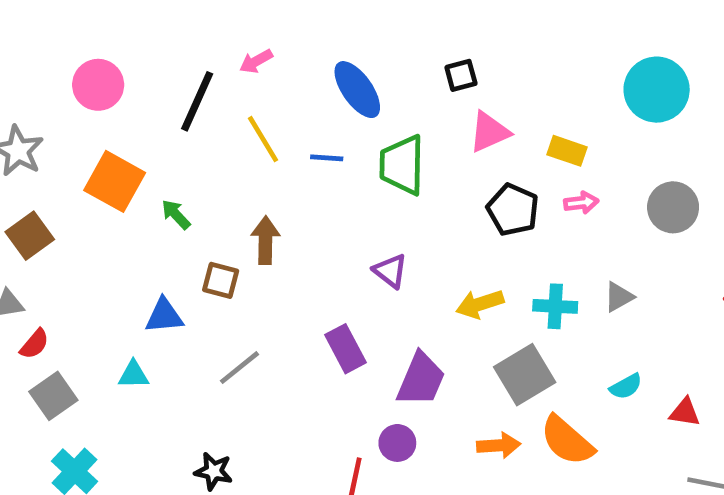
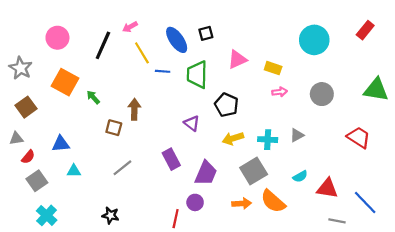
black square: (461, 75) -> (206, 33), moved
yellow line: (263, 139) -> (142, 53), moved
black pentagon: (513, 210) -> (226, 105), moved
blue triangle: (164, 316) -> (61, 144), moved
red triangle: (685, 412) -> (327, 188), size x1.5

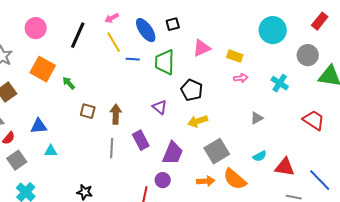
pink arrow: (130, 27) -> (112, 18), moved
gray circle: (322, 94) -> (308, 55), moved
brown arrow: (134, 109) -> (116, 114), moved
cyan cross: (268, 140) -> (280, 83), moved, turned 30
gray line: (122, 168) -> (112, 148), moved, turned -48

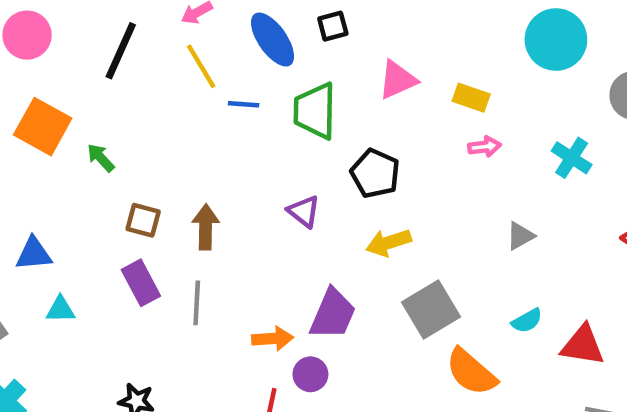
purple rectangle: (141, 140) -> (141, 283), moved
orange arrow: (206, 181) -> (273, 339), moved

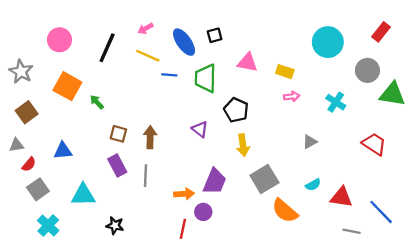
yellow line: (201, 66) -> (148, 56), turned -35
pink triangle: (398, 80) -> (247, 62), turned 35
yellow arrow: (389, 243) -> (243, 145), turned -80
cyan triangle: (61, 310) -> (83, 195), moved, size x1.6

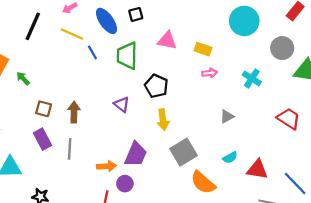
blue line: (169, 75) -> (92, 52), turned 56

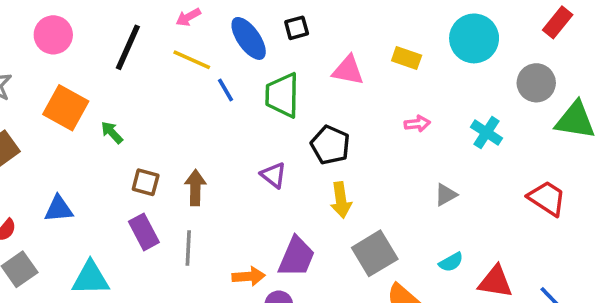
yellow rectangle: (203, 49) -> (407, 58), moved

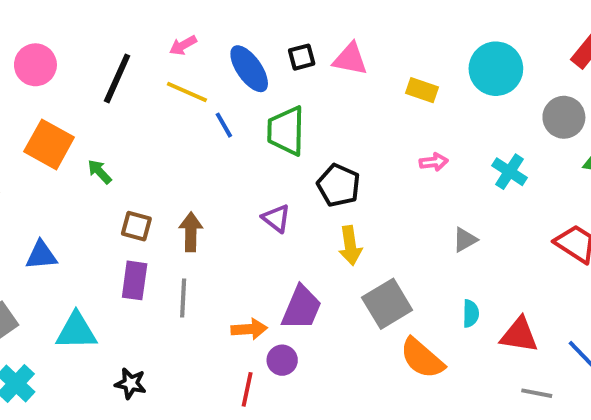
pink triangle: (348, 70) -> (350, 59), moved
purple rectangle: (144, 232) -> (135, 280), turned 36
cyan semicircle: (451, 262) -> (471, 314), turned -60

